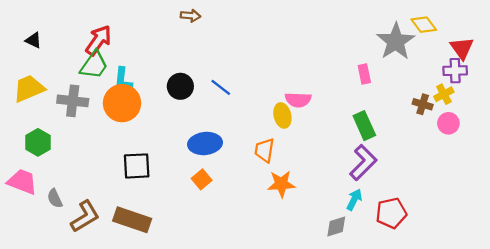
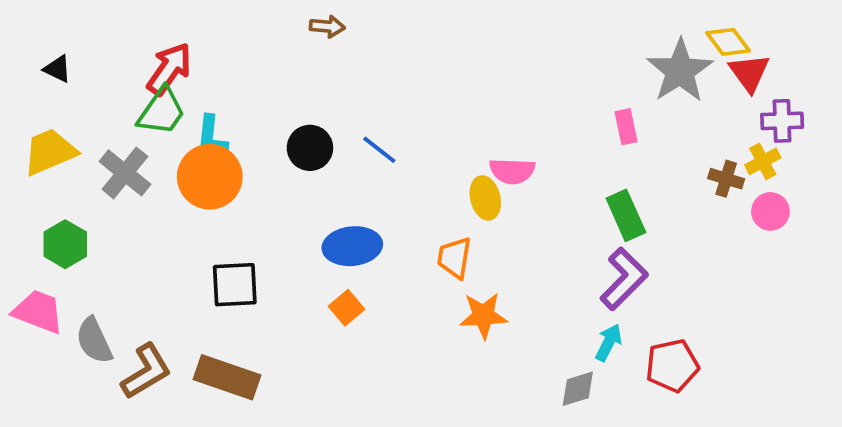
red triangle: (462, 48) -> (749, 73), moved
gray cross: (73, 101) -> (125, 173), turned 32
gray semicircle: (55, 198) -> (94, 341), size x1.4

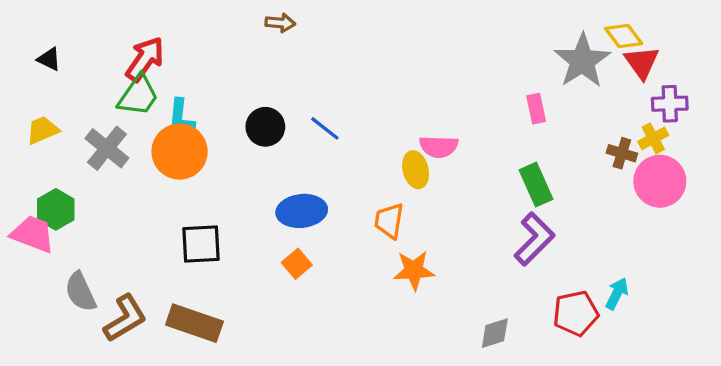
yellow trapezoid: (50, 152) -> (43, 130), size x0.7
pink circle: (770, 211) -> (660, 181), size x1.6
pink trapezoid: (38, 312) -> (33, 234), moved
cyan arrow: (609, 342) -> (617, 293), moved

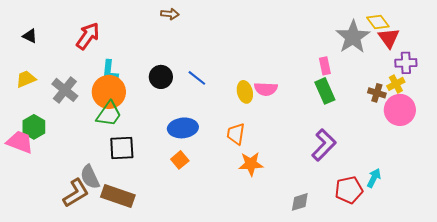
green trapezoid: (138, 95) -> (109, 114), moved
yellow ellipse: (416, 170) -> (245, 92), moved
green rectangle: (536, 185) -> (325, 91), moved
gray semicircle: (81, 292) -> (90, 177), moved

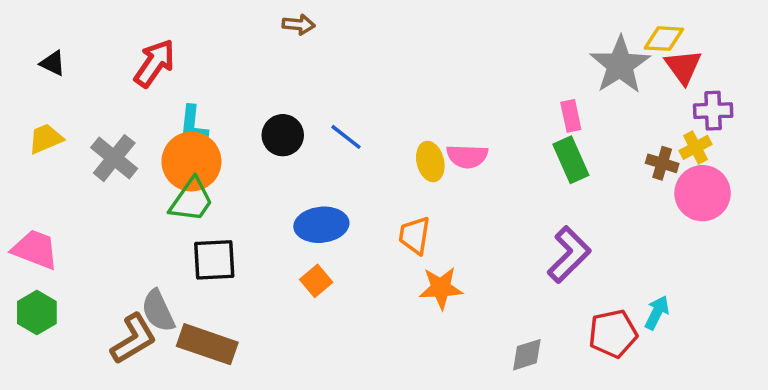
yellow diamond: (378, 22) -> (664, 39), turned -50
green hexagon: (34, 127) -> (37, 313), moved

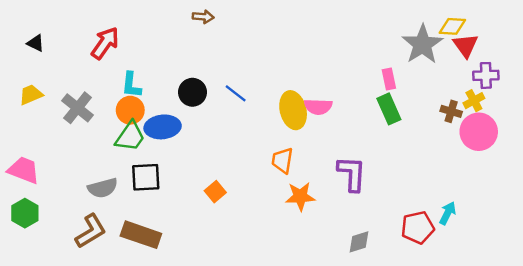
orange circle: (191, 162) -> (130, 110), size x0.7
yellow ellipse: (430, 162) -> (293, 110), size x1.4
blue ellipse: (321, 225) -> (163, 127), moved
purple L-shape: (569, 255) -> (352, 174), moved, turned -42
gray semicircle: (158, 311) -> (103, 188), moved, turned -80

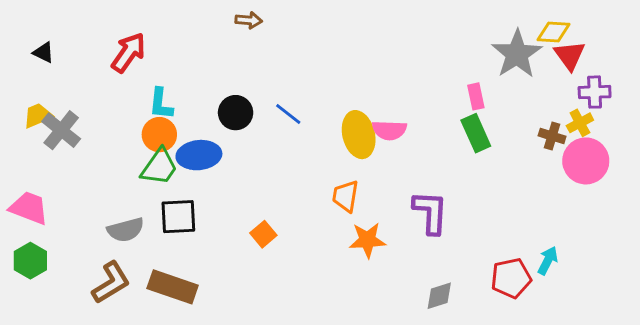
gray cross: (78, 108) -> (61, 130), moved

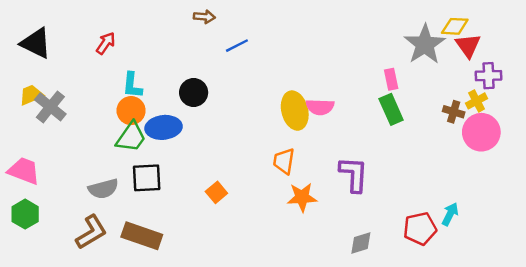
black triangle: (44, 53) -> (36, 43), size x1.8
red arrow: (129, 53) -> (106, 43), size x0.7
blue line: (288, 114) -> (237, 46), moved, turned -65

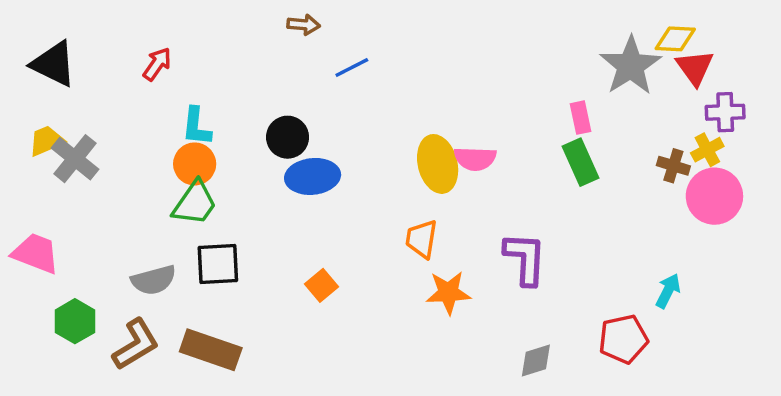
blue ellipse: (164, 127) -> (313, 176), moved
green hexagon: (25, 214) -> (75, 321), moved
cyan arrow: (450, 214) -> (668, 291), moved

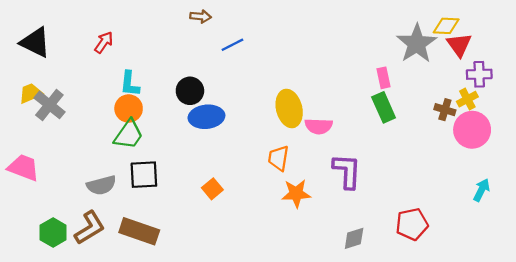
pink semicircle: (475, 159) -> (319, 126), moved
cyan arrow: (668, 291) -> (482, 190), moved
green hexagon: (75, 321) -> (53, 232), moved

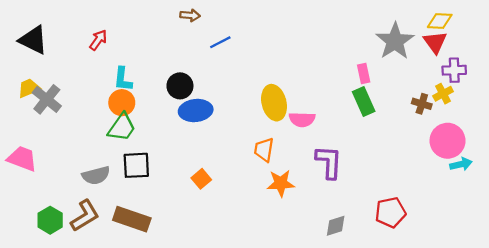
yellow diamond: (446, 26) -> (440, 21), moved
pink circle: (472, 130) -> (448, 141), moved
cyan arrow: (482, 190) -> (461, 164), moved, turned 50

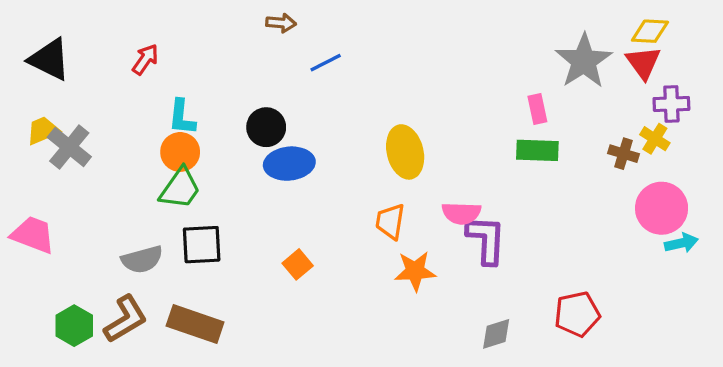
yellow cross: (443, 94) -> (655, 139), turned -30
green rectangle: (364, 102) -> (537, 150), turned -64
pink semicircle: (302, 119) -> (461, 213), moved

